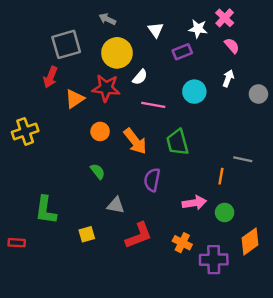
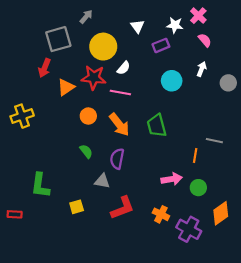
gray arrow: (107, 19) -> (86, 17), moved, turned 104
pink line: (153, 105) -> (120, 92), moved
purple semicircle: (152, 180) -> (117, 159), moved
purple cross: (214, 260) -> (189, 229), turned 30

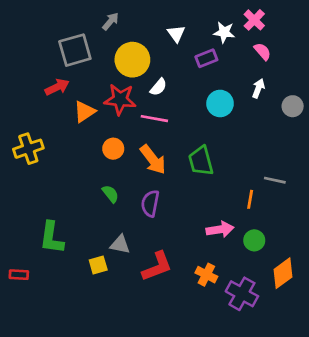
red arrow: (44, 68) -> (57, 87), turned -138
gray triangle: (102, 181) -> (120, 244), moved

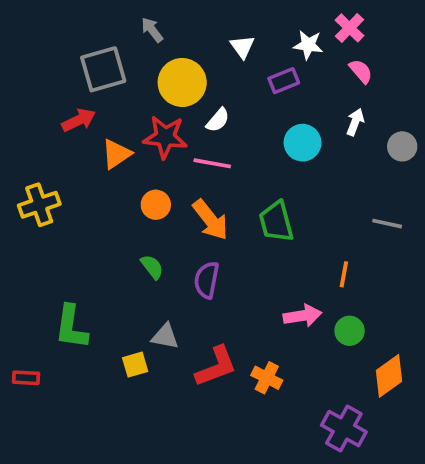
gray arrow: (110, 21) -> (152, 30), turned -78
gray line: (275, 180) -> (387, 224), moved
orange cross: (206, 275) -> (267, 378), moved
purple cross: (242, 294) -> (344, 429), moved

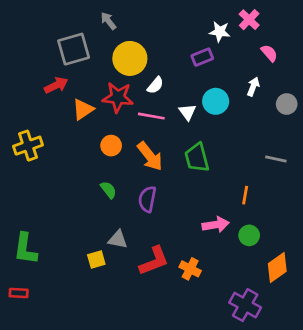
white triangle: (242, 47) -> (187, 112), moved
pink semicircle: (361, 71) -> (269, 53), moved
green L-shape: (71, 327) -> (25, 249), moved
red rectangle: (26, 378) -> (19, 293), moved

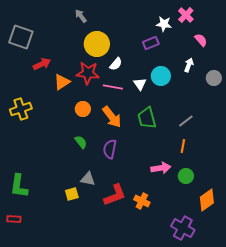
gray square: (74, 49) -> (21, 37), moved, turned 35
gray line: (276, 159) -> (186, 121), moved, turned -49

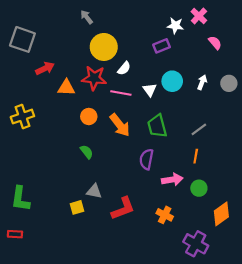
white arrow: (189, 65) -> (202, 82), moved
orange triangle: (62, 82) -> (66, 88), turned 36
purple semicircle: (110, 149) -> (147, 159), moved
orange cross: (142, 201) -> (165, 215), moved

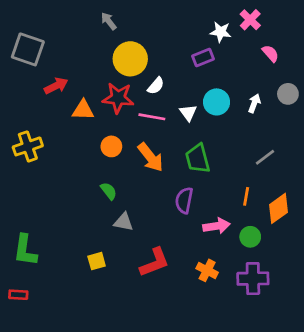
gray circle: (229, 83) -> (288, 94), moved
gray line: (199, 129) -> (265, 157), moved
gray triangle: (94, 191) -> (124, 222), moved
orange diamond: (221, 214) -> (279, 208), moved
purple cross: (196, 244) -> (253, 279), moved, turned -30

